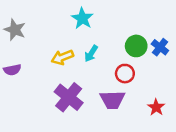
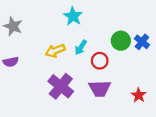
red circle: (125, 74) -> (100, 61), moved

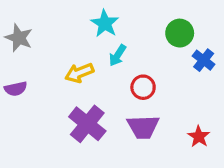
green circle: (121, 41) -> (180, 33), moved
cyan arrow: (81, 47) -> (118, 55), moved

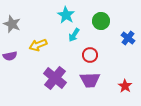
green circle: (180, 33) -> (101, 21), moved
yellow arrow: (79, 73) -> (38, 45), moved

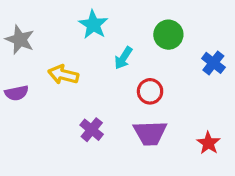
cyan star: (66, 15) -> (93, 25), moved
yellow arrow: (38, 45) -> (63, 75), turned 36
purple cross: (55, 78) -> (92, 130), size x0.6

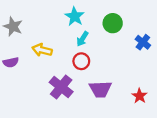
cyan star: (93, 25) -> (75, 16), moved
red circle: (150, 91) -> (81, 61), moved
purple cross: (92, 130) -> (61, 87), size x1.5

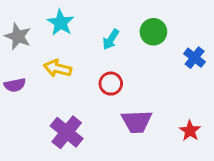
cyan star: (75, 16) -> (61, 23), moved
cyan arrow: (82, 39) -> (111, 39), moved
purple cross: (61, 87) -> (67, 132), moved

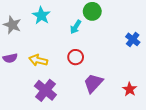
green circle: (153, 32) -> (92, 11), moved
yellow arrow: (58, 68) -> (38, 60), moved
purple trapezoid: (137, 122) -> (93, 83), turned 135

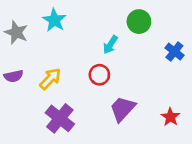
green circle: (92, 11) -> (139, 22), moved
cyan arrow: (76, 27) -> (110, 45), moved
yellow arrow: (38, 60) -> (50, 79), turned 120

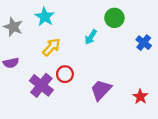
red circle: (99, 75) -> (65, 74), moved
yellow arrow: (50, 79) -> (51, 47), moved
purple cross: (60, 118) -> (41, 85), moved

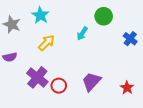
red circle: (65, 74) -> (59, 86), moved

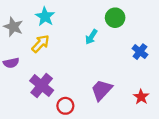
blue cross: (130, 39) -> (140, 52), moved
yellow arrow: (47, 43) -> (41, 44), moved
red circle: (59, 86) -> (65, 106), moved

